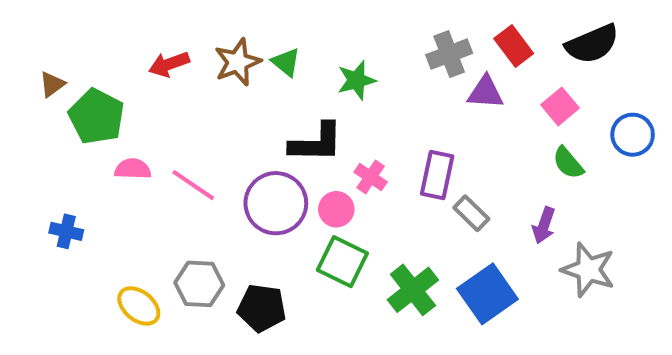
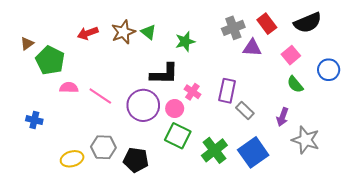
yellow ellipse: (139, 306) -> (72, 159), turned -55

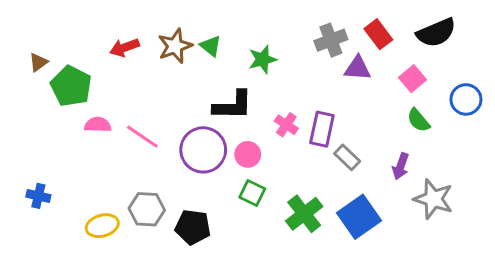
pink cross: (192, 92) -> (286, 125), moved
blue cross: (34, 120) -> (38, 196), moved
green square: (178, 136) -> (252, 193), size x0.7

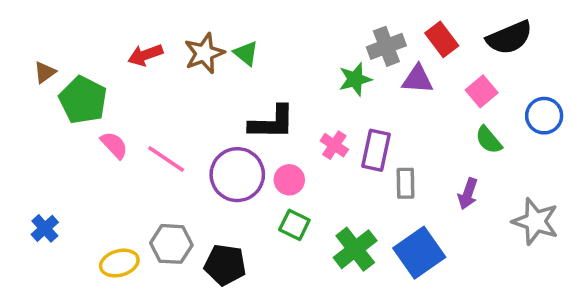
green star: (263, 59) -> (355, 79), moved
pink semicircle: (98, 125) -> (114, 145), turned 45
gray rectangle: (347, 157) -> (405, 183), turned 45
blue cross: (38, 196) -> (45, 228), turned 35
gray star: (433, 199) -> (535, 221), moved

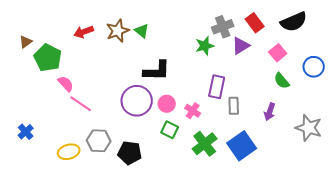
purple triangle: (418, 79) -> (241, 46), turned -36
pink cross: (334, 145) -> (193, 111), moved
pink line: (166, 159) -> (81, 104), moved

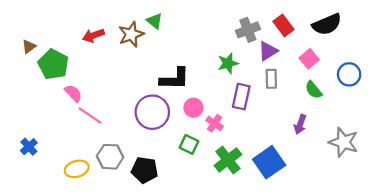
green triangle: (142, 31) -> (155, 21), moved
green star: (205, 46) -> (228, 63), moved
pink circle: (167, 104) -> (193, 108), moved
gray rectangle: (234, 106) -> (271, 79), moved

